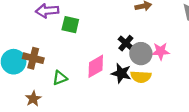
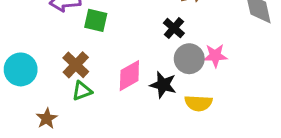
black cross: (126, 43) -> (174, 28), moved
brown cross: (33, 58) -> (76, 65), moved, turned 30
yellow semicircle: (141, 77) -> (198, 103), moved

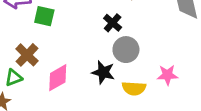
pink star: (215, 56) -> (167, 75), moved
pink diamond: (129, 76) -> (58, 78), moved
green triangle: (82, 91) -> (14, 78), moved

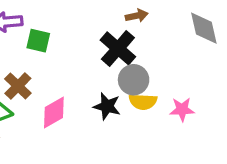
black cross: (113, 23) -> (118, 48), size x1.6
yellow semicircle: (134, 88) -> (143, 102), moved

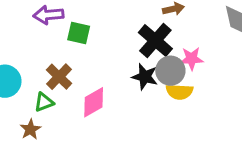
black star: (107, 106) -> (145, 77), moved
pink star: (182, 109) -> (192, 59), moved

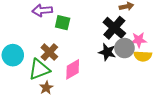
yellow semicircle: (179, 92) -> (143, 56), moved
green triangle: (44, 102) -> (39, 69), size x1.6
brown star: (30, 129) -> (46, 88), moved

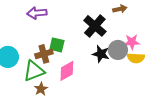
green square: (63, 23) -> (57, 45), moved
black cross: (114, 28) -> (95, 26), moved
brown cross: (49, 52) -> (44, 54), turned 30

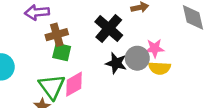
brown cross: (44, 54) -> (57, 35), moved
green triangle: (34, 71) -> (52, 87), moved, turned -45

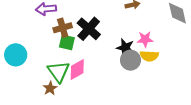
black cross: (109, 28) -> (89, 29), moved
gray circle: (137, 58) -> (130, 60), moved
black star: (116, 63) -> (125, 48), moved

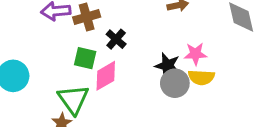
brown cross: (63, 28) -> (87, 17), moved
black cross: (89, 29) -> (116, 39), size x0.6
pink diamond: (77, 69) -> (106, 76), moved

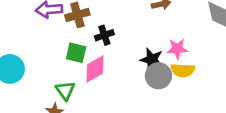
black cross: (116, 39) -> (104, 35), turned 30
green triangle: (73, 99) -> (65, 91), size x0.7

